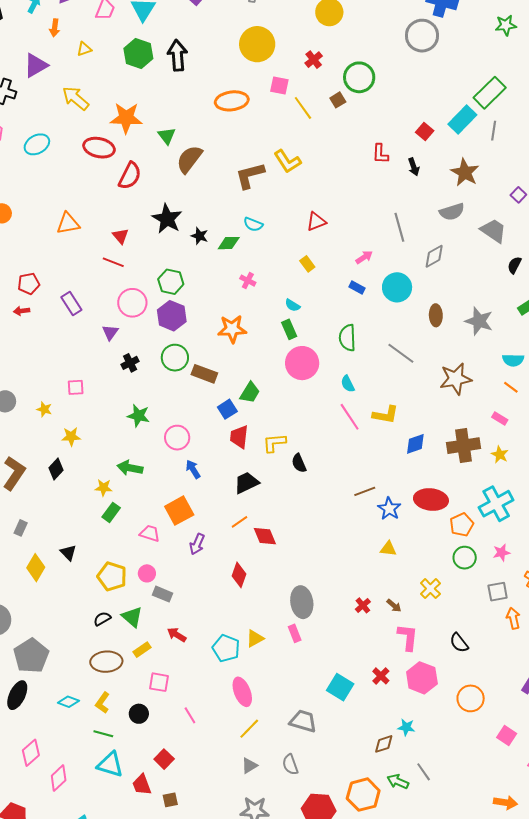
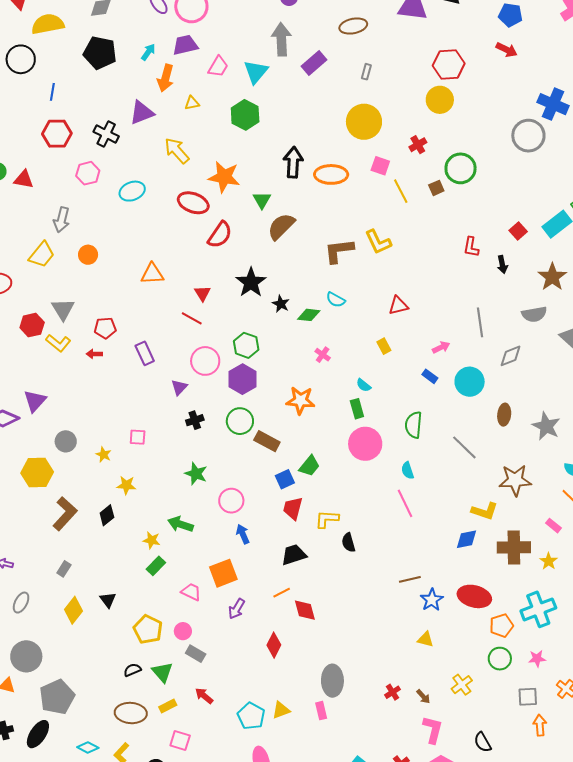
orange arrow: (55, 28) -> (166, 78), size x1.5
black arrow: (177, 55) -> (293, 162), moved
yellow L-shape: (386, 415) -> (485, 511), moved

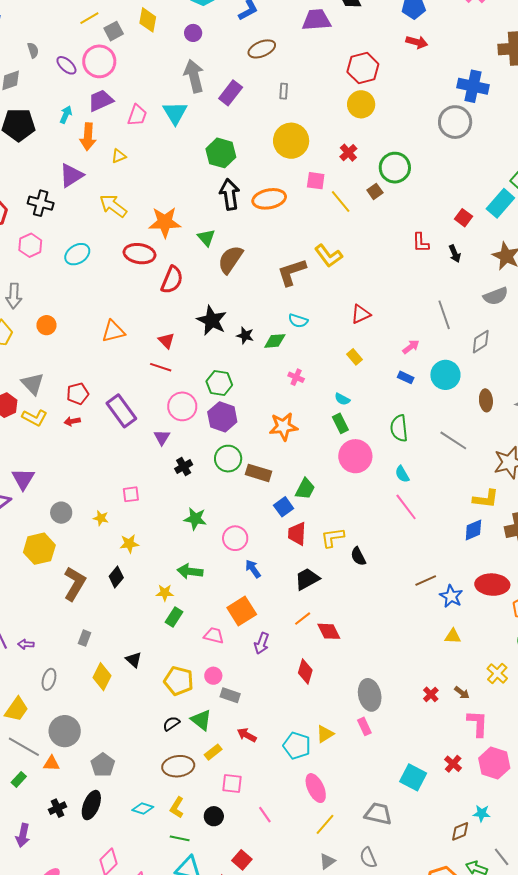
green hexagon: (245, 115) -> (221, 153), moved
purple rectangle: (145, 353) -> (121, 411), size x1.4
gray pentagon: (57, 697) -> (103, 765), size x0.7

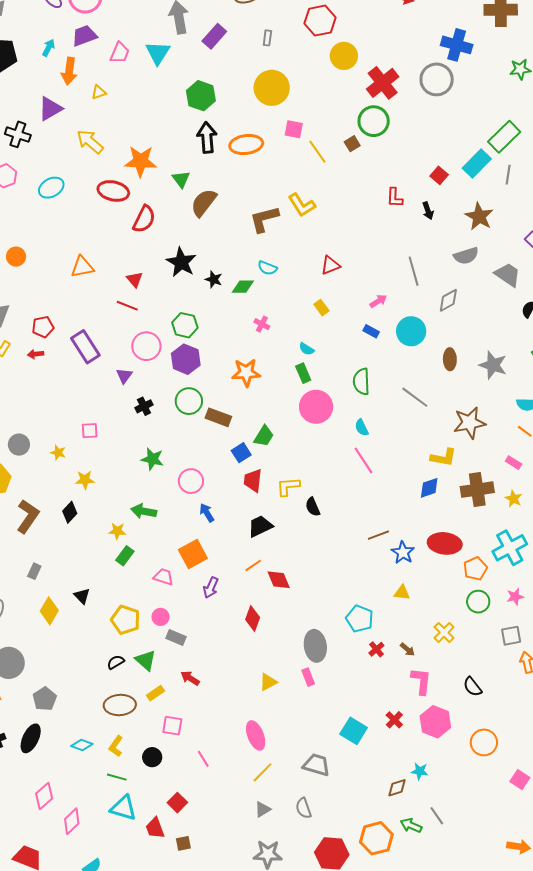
red hexagon: (363, 68) -> (320, 21), moved
red cross: (348, 153) -> (383, 83), moved, size x1.8
cyan pentagon: (297, 746) -> (360, 619), moved

